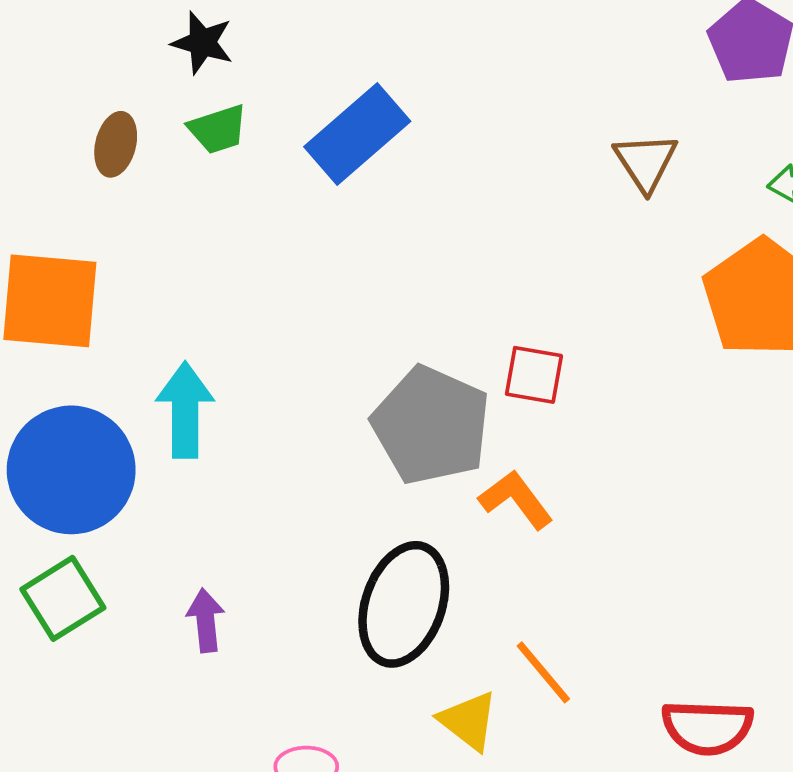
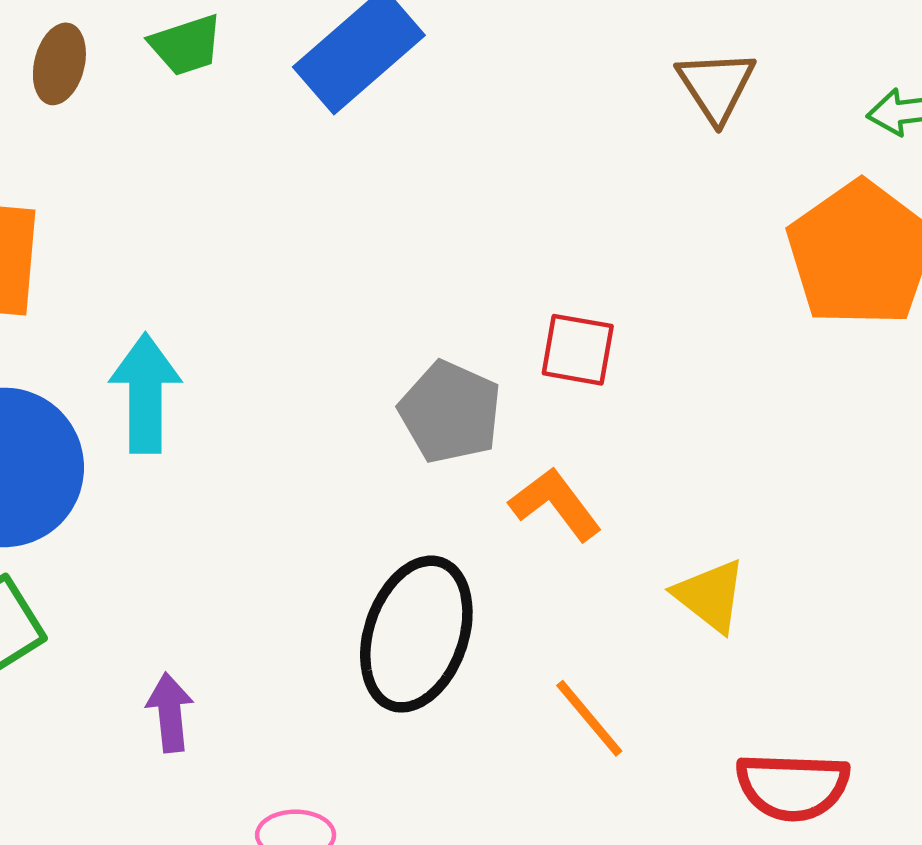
gray pentagon: (431, 425) -> (450, 412), size x0.7
purple arrow: (206, 620) -> (170, 712), moved
yellow triangle: (468, 721) -> (710, 596), moved

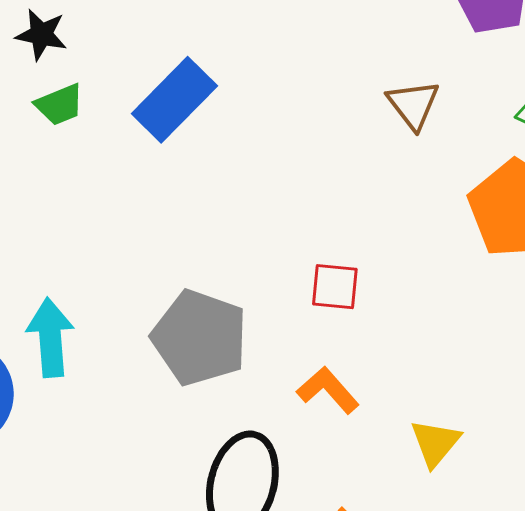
gray pentagon: (450, 412) -> (200, 338), moved, size x1.4
yellow triangle: (710, 596) -> (435, 443), turned 36

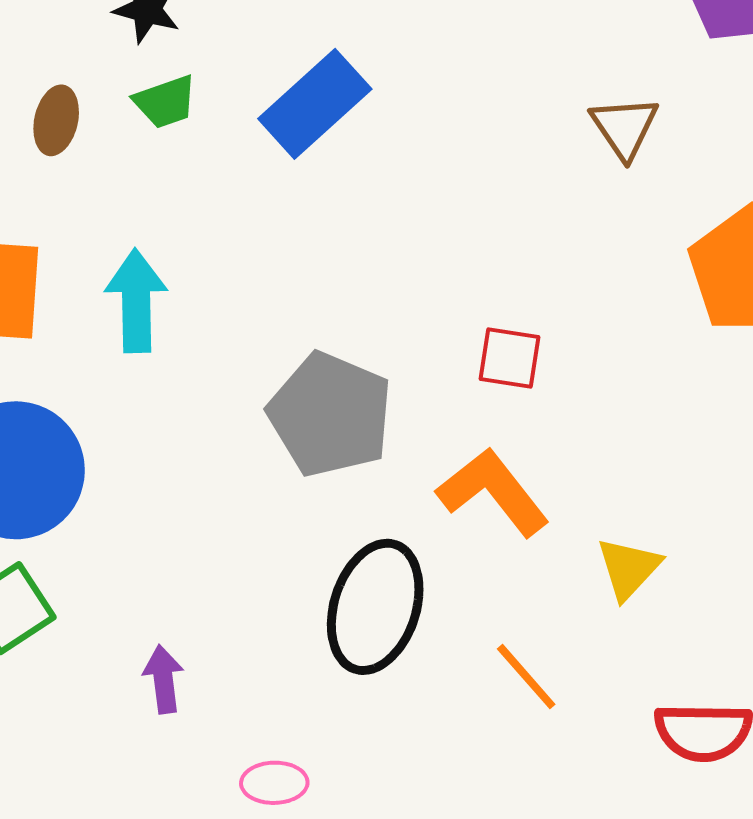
cyan arrow: (50, 338) -> (136, 301), moved
orange L-shape: (328, 390) -> (493, 492), size x1.4

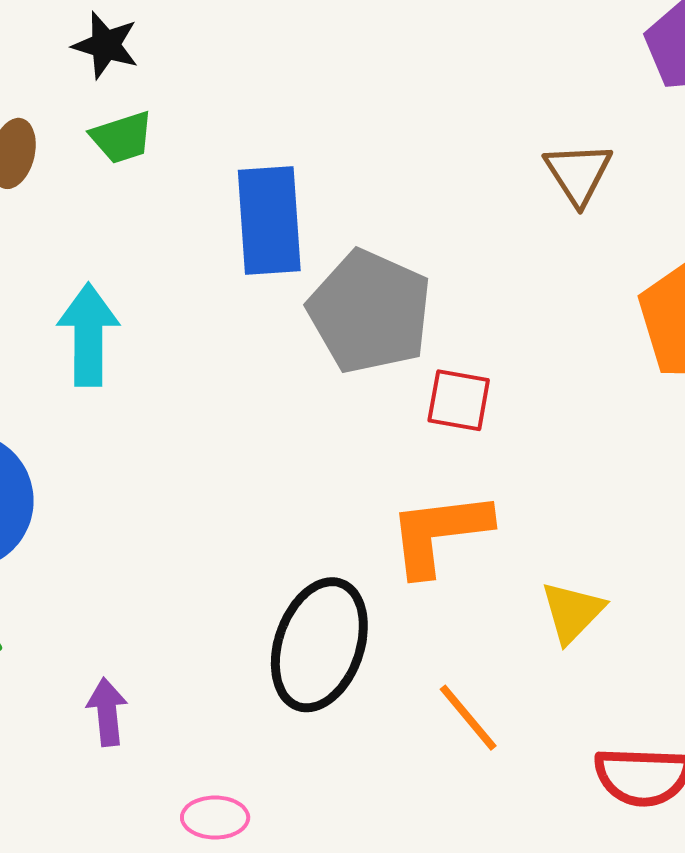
blue rectangle: (315, 104) -> (269, 221), moved, turned -53
gray pentagon: (330, 415) -> (370, 312), moved
orange L-shape: (493, 492) -> (439, 533), turned -60

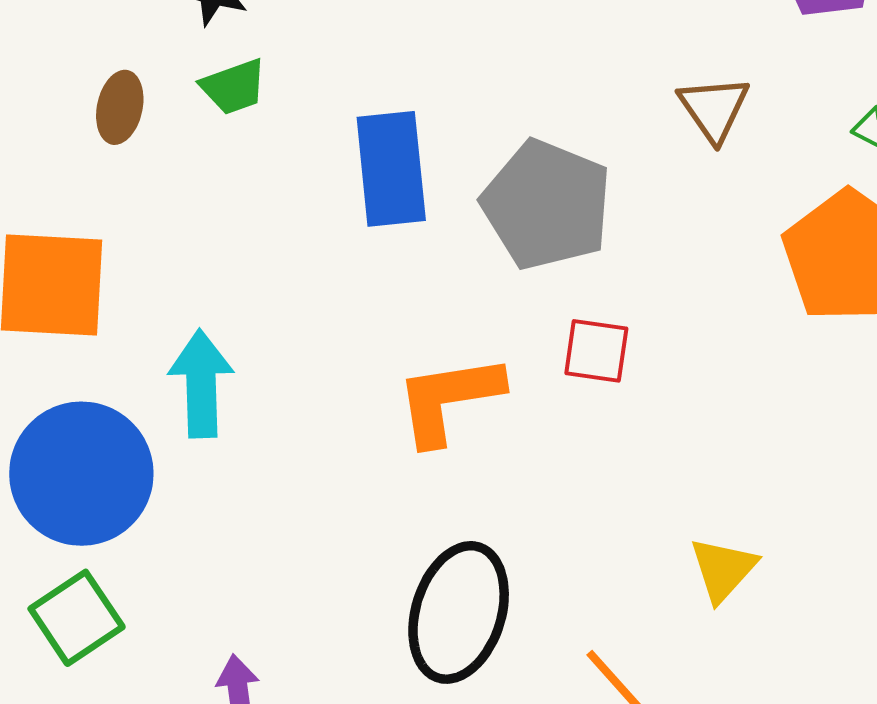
gray pentagon: (370, 312) -> (547, 205), moved
cyan arrow: (88, 335) -> (201, 384), moved
orange L-shape: (439, 533) -> (449, 399), moved

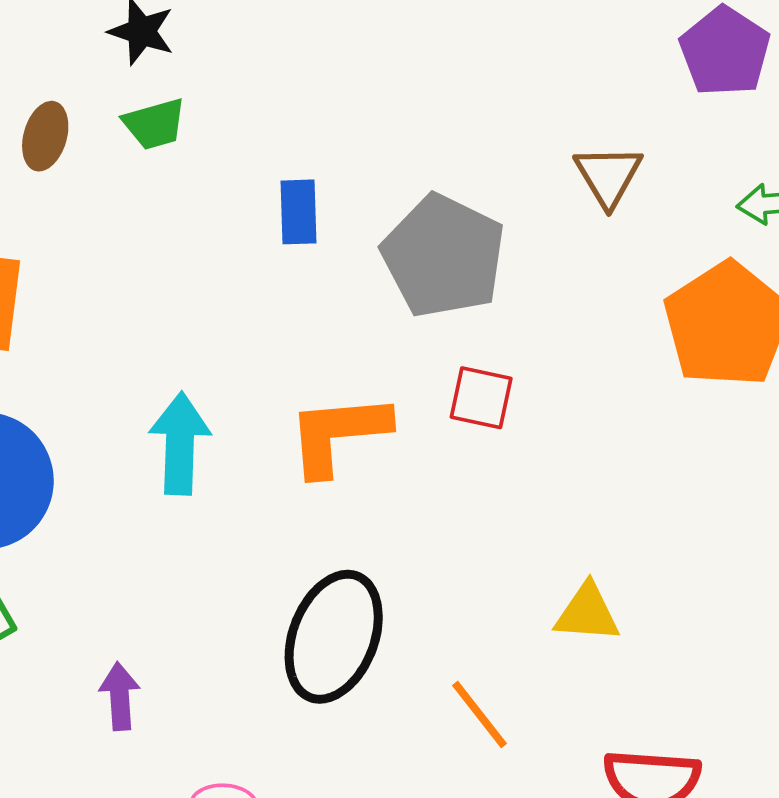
blue rectangle: (391, 169) -> (298, 212), size x0.6
cyan arrow: (201, 384) -> (180, 443), moved
yellow triangle: (723, 569) -> (587, 613), turned 48

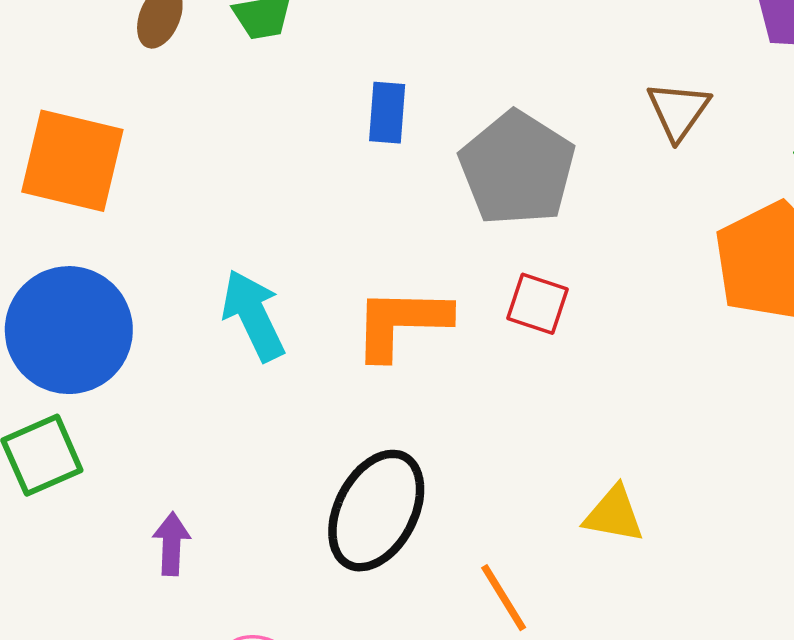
cyan arrow: (180, 443) -> (253, 315), turned -34

